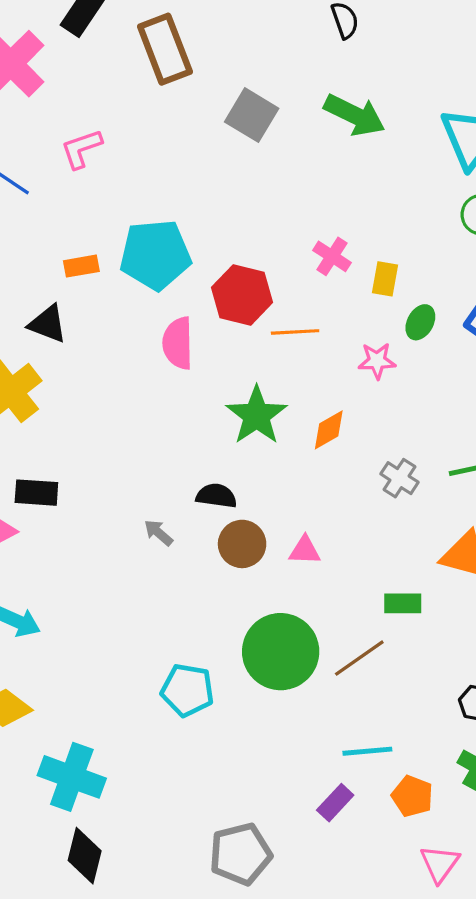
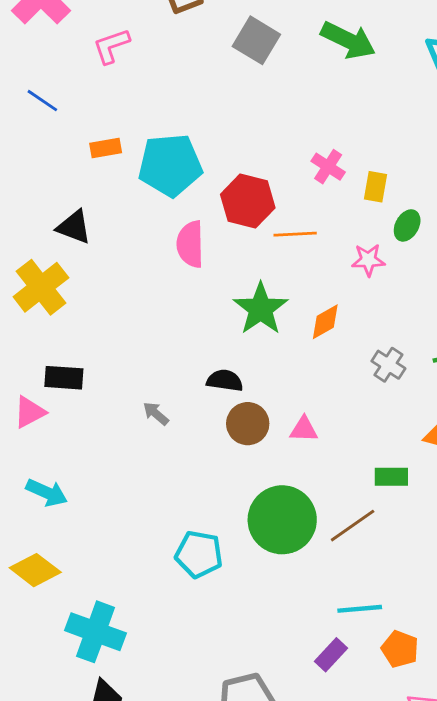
pink L-shape: (81, 149) -> (111, 46), moved
orange rectangle: (81, 266) -> (106, 148), moved
gray arrow: (159, 533) -> (156, 414), moved

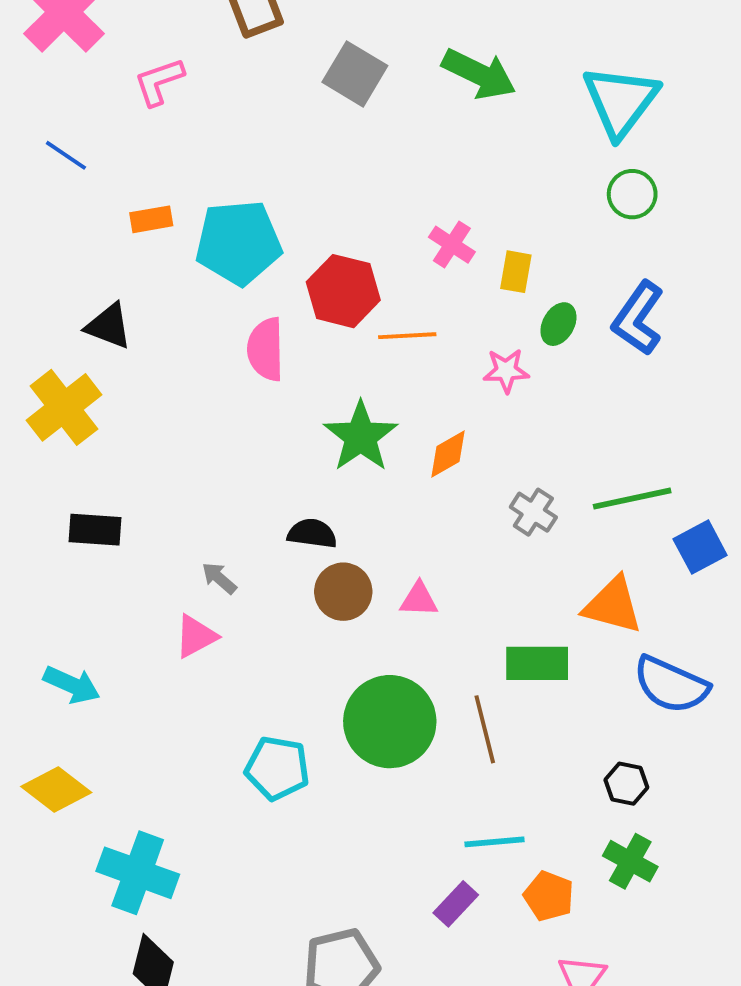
pink triangle: (29, 412) -> (196, 636), moved
green rectangle: (391, 477) -> (537, 663), size x1.4
brown line: (353, 526) -> (485, 729), turned -69

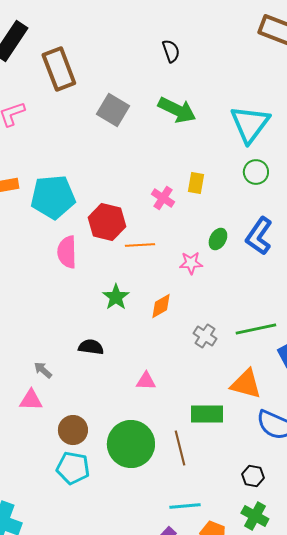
yellow rectangle: (516, 272) -> (196, 183), moved
green star: (361, 437) -> (116, 297), size x0.7
brown circle: (343, 592) -> (73, 430), moved
pink triangle: (196, 636) -> (31, 400), turned 30

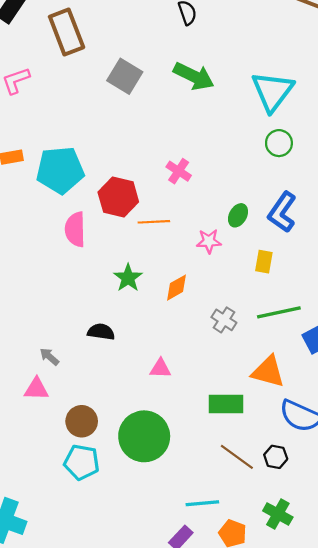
yellow rectangle: (196, 183) -> (264, 262), moved
brown line: (180, 448) -> (237, 457), moved, turned -40
black hexagon: (253, 476) -> (276, 457), moved

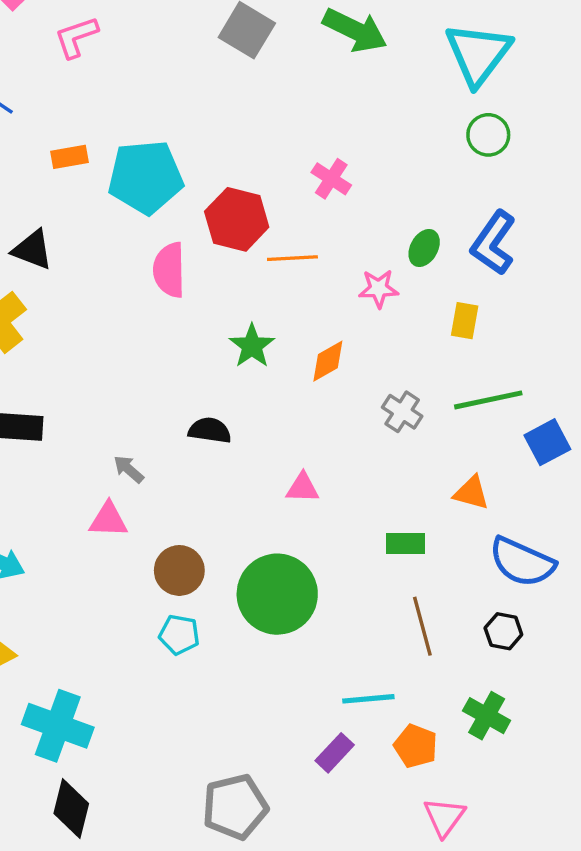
orange triangle: (268, 372) -> (471, 493), size x0.7
green rectangle: (226, 404) -> (406, 543), size x0.7
brown line: (237, 457) -> (422, 626), turned 39
black hexagon: (276, 457) -> (503, 631), moved
cyan pentagon: (82, 462) -> (179, 635), size x0.7

